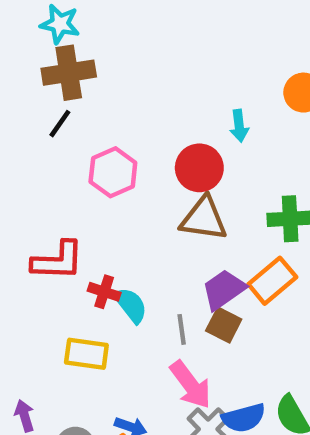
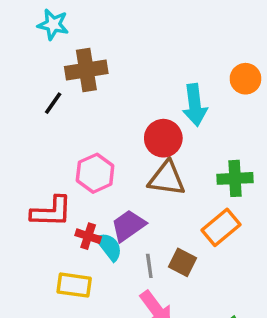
brown cross: (69, 73) -> (86, 70), moved
cyan arrow: (239, 126) -> (195, 105), size x1.6
pink hexagon: (113, 172) -> (95, 173), moved
purple trapezoid: (224, 290) -> (128, 226), moved

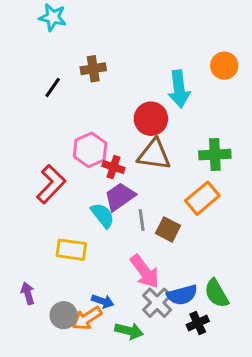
brown cross: (86, 70) -> (93, 69), moved, size x0.7
red L-shape: (51, 212) -> (51, 184), turned -48
red cross: (88, 236) -> (113, 167), moved
gray line: (149, 266) -> (142, 220), moved

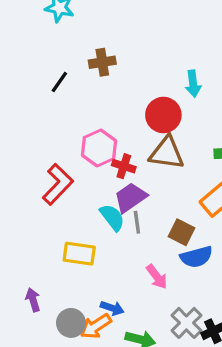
cyan arrow: (179, 89) -> (193, 84), size x0.7
gray line: (142, 220) -> (137, 222), moved
pink arrow: (145, 272) -> (157, 277), size x0.7
blue semicircle: (182, 295) -> (196, 257), moved
gray cross: (157, 303) -> (186, 323), moved

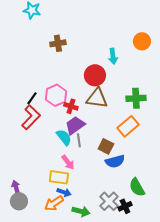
black line: (59, 82) -> (32, 98), moved
yellow rectangle: (79, 254) -> (59, 177), moved
pink arrow: (157, 277) -> (68, 162), moved
gray circle: (71, 323) -> (19, 201), moved

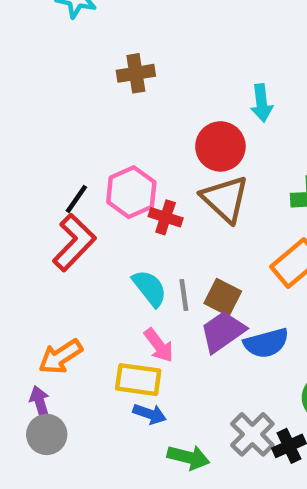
brown triangle: (97, 98) -> (225, 199), turned 35
purple trapezoid: (75, 125) -> (223, 332), moved
brown square: (106, 146) -> (223, 297), moved
orange arrow: (54, 203) -> (60, 357), moved

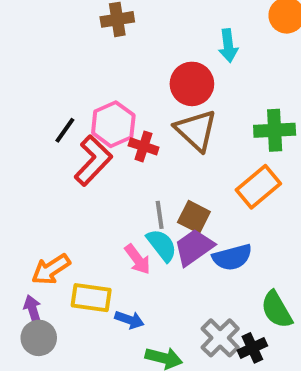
red L-shape: (74, 242) -> (93, 161), moved
cyan semicircle: (150, 288) -> (162, 245), moved
yellow rectangle: (138, 380) -> (91, 298), moved

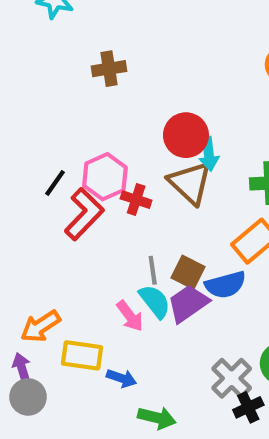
cyan arrow: (228, 46) -> (209, 154), moved
blue semicircle: (232, 257) -> (225, 285), moved
gray cross: (220, 338) -> (232, 378), moved

